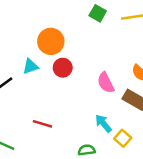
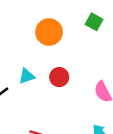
orange circle: (51, 41) -> (49, 32), moved

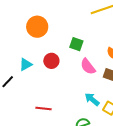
green square: (94, 22) -> (76, 44), moved

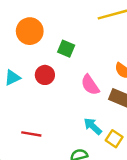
green square: (76, 44) -> (66, 49), moved

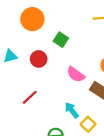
pink semicircle: (90, 85) -> (76, 74), turned -30
red line: (31, 134) -> (30, 97), moved, turned -63

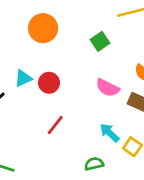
green square: (61, 40) -> (100, 41), moved, turned 32
red circle: (39, 59) -> (49, 83), moved

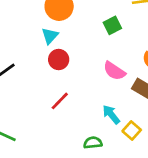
cyan triangle: (23, 78) -> (50, 36), moved, turned -30

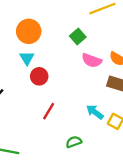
pink semicircle: (114, 71) -> (92, 60), moved
green semicircle: (93, 143) -> (74, 142), moved

